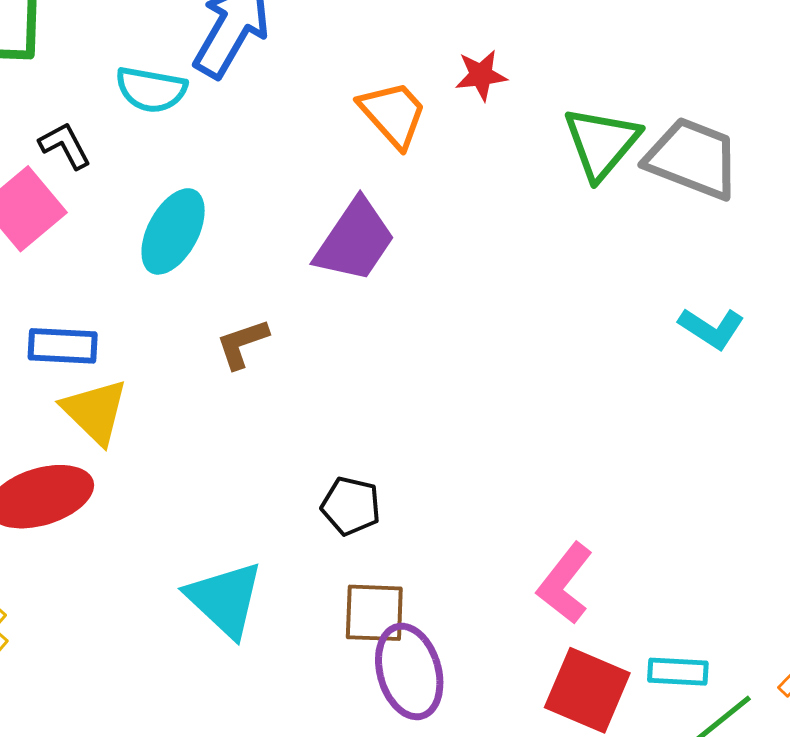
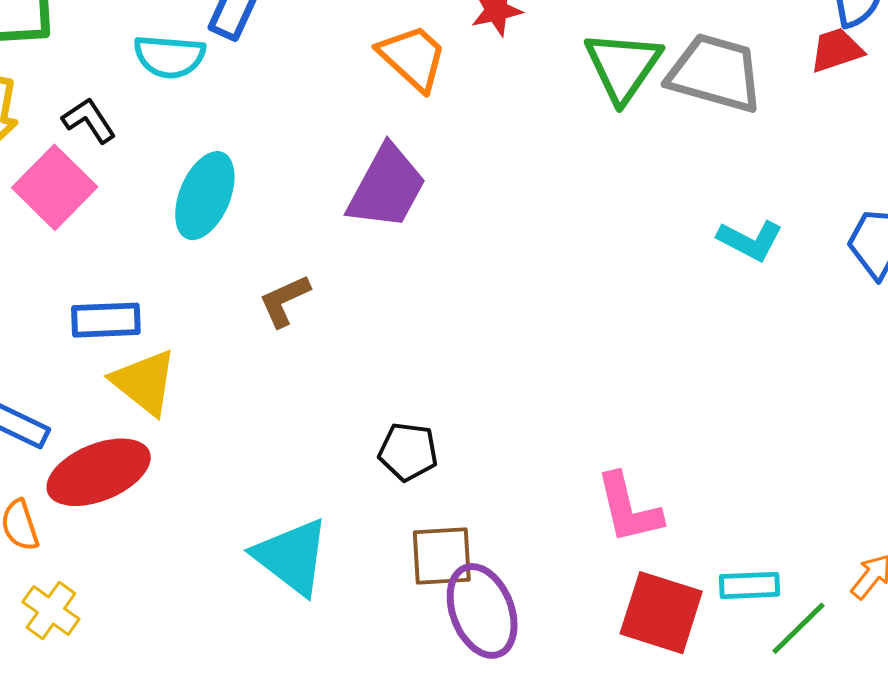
pink L-shape: (565, 583) -> (629, 508), turned -46

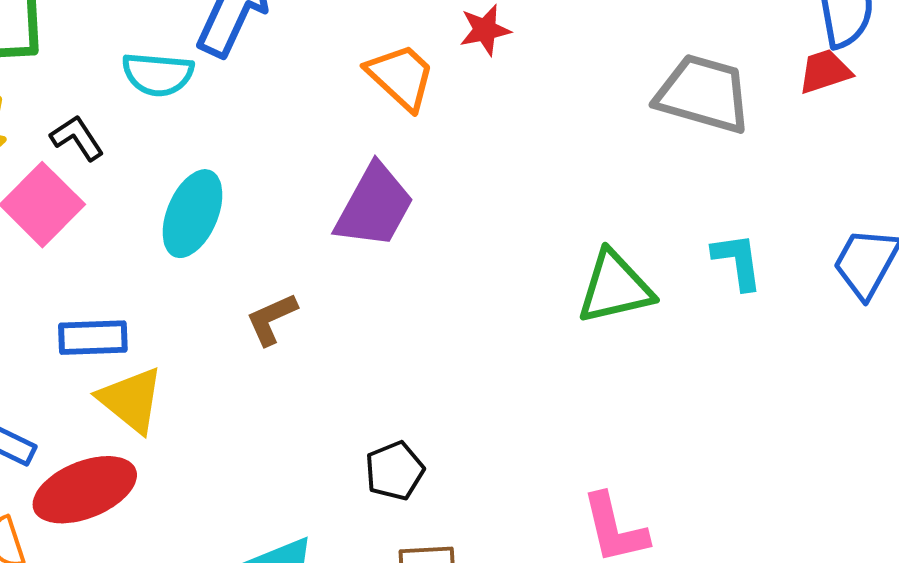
green triangle: (623, 66) -> (615, 288), moved, turned 42
cyan L-shape: (750, 240) -> (738, 261), turned -126
black pentagon: (408, 452) -> (394, 471), turned -30

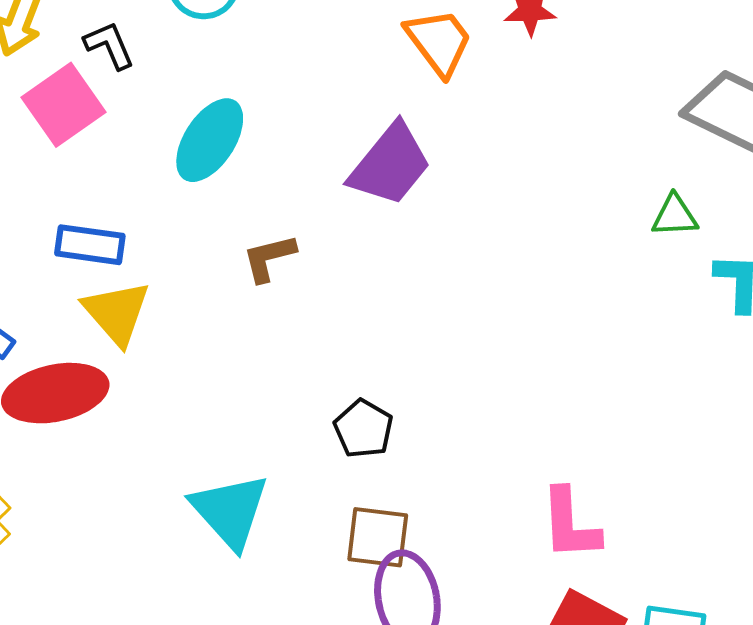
green triangle: (615, 288) -> (675, 216), moved, size x0.6
black pentagon: (394, 471) -> (363, 429), turned -30

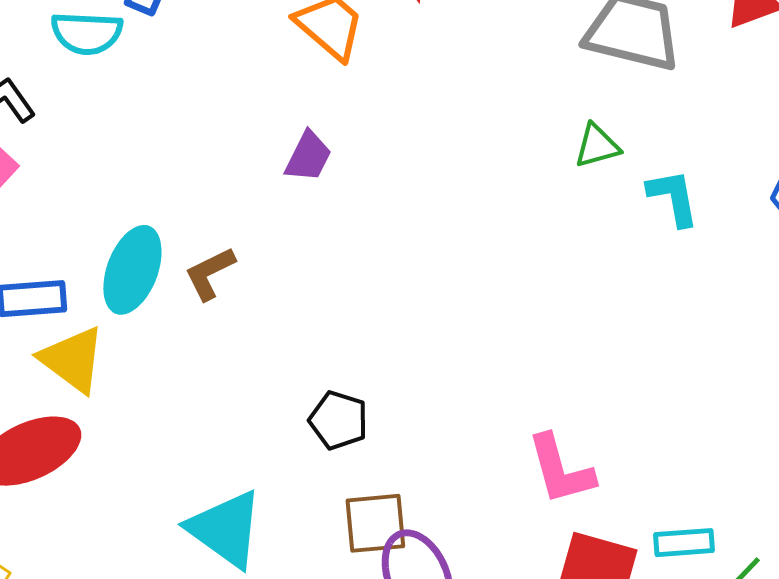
cyan ellipse: (210, 140) -> (132, 270), moved
purple trapezoid: (390, 165) -> (308, 157), size x0.6

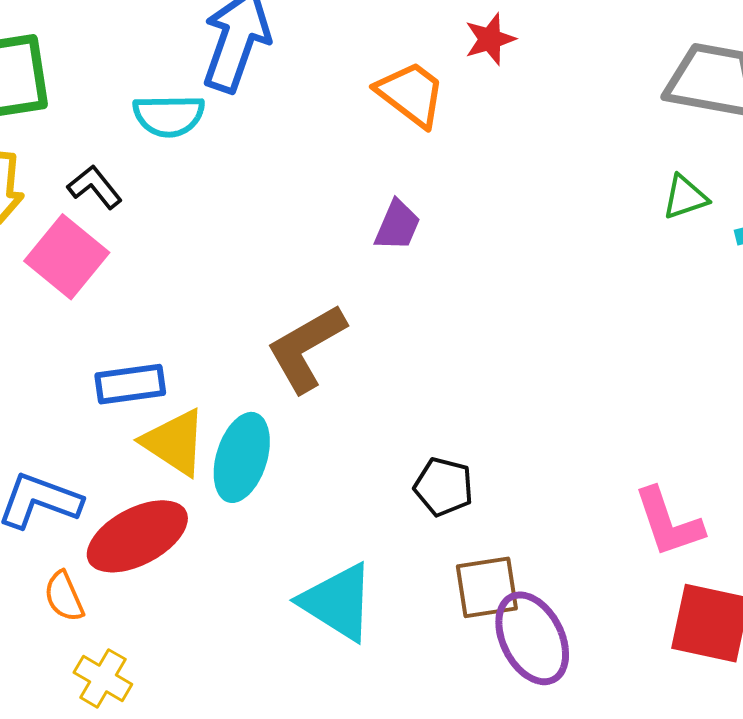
cyan ellipse: (132, 270) -> (242, 457), moved
brown L-shape: (210, 273) -> (306, 348), size x1.6

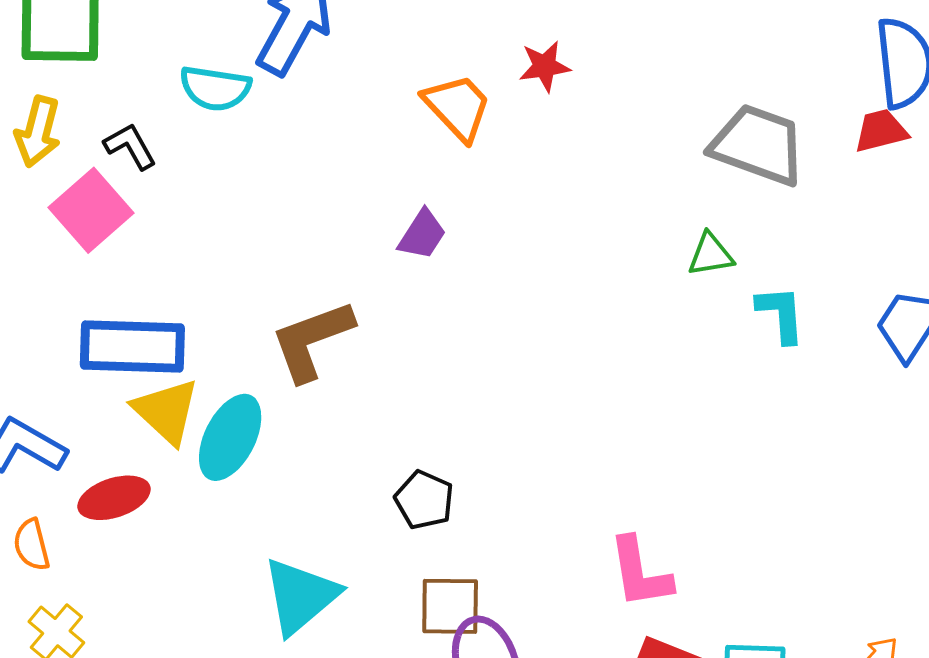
blue rectangle: (130, 384) -> (132, 347), size x1.5
red ellipse: (137, 536) -> (114, 498), size x0.7
cyan triangle: (338, 602) -> (300, 596), turned 38

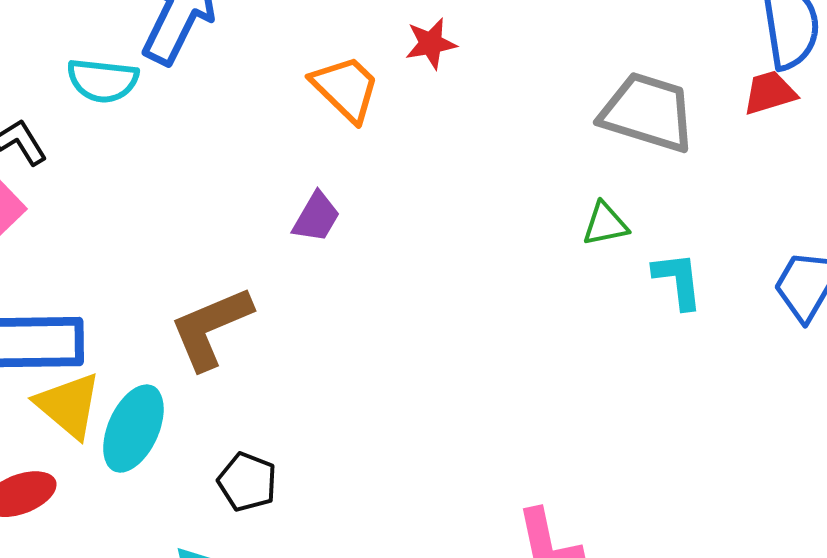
black pentagon: (424, 500) -> (247, 482), moved

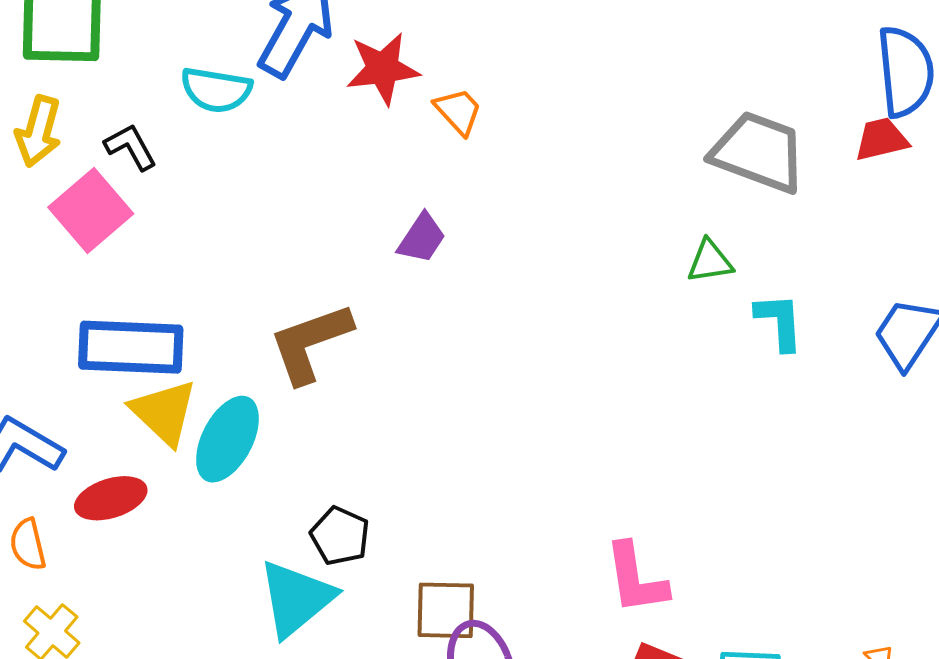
red star: (431, 44) -> (383, 69), moved, size x1.4
orange trapezoid: (346, 88) -> (458, 111), size x0.7
black pentagon: (247, 482) -> (340, 536), moved

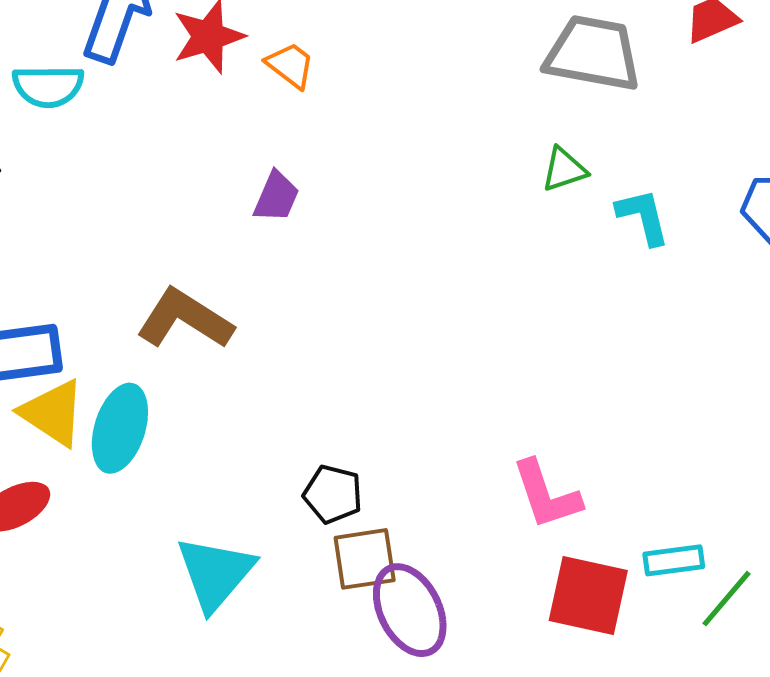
brown L-shape: (310, 343) -> (185, 319), turned 62
black pentagon: (340, 536) -> (333, 494), moved

